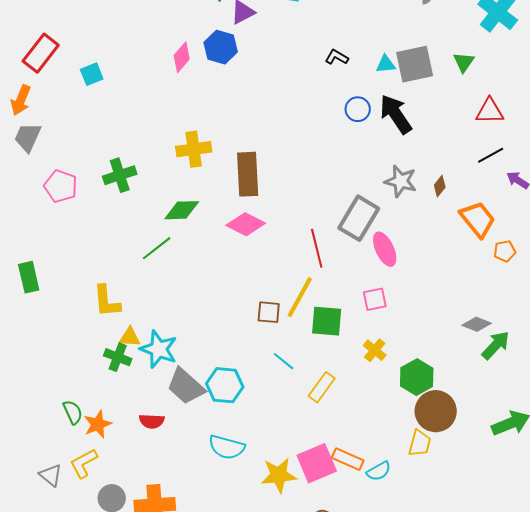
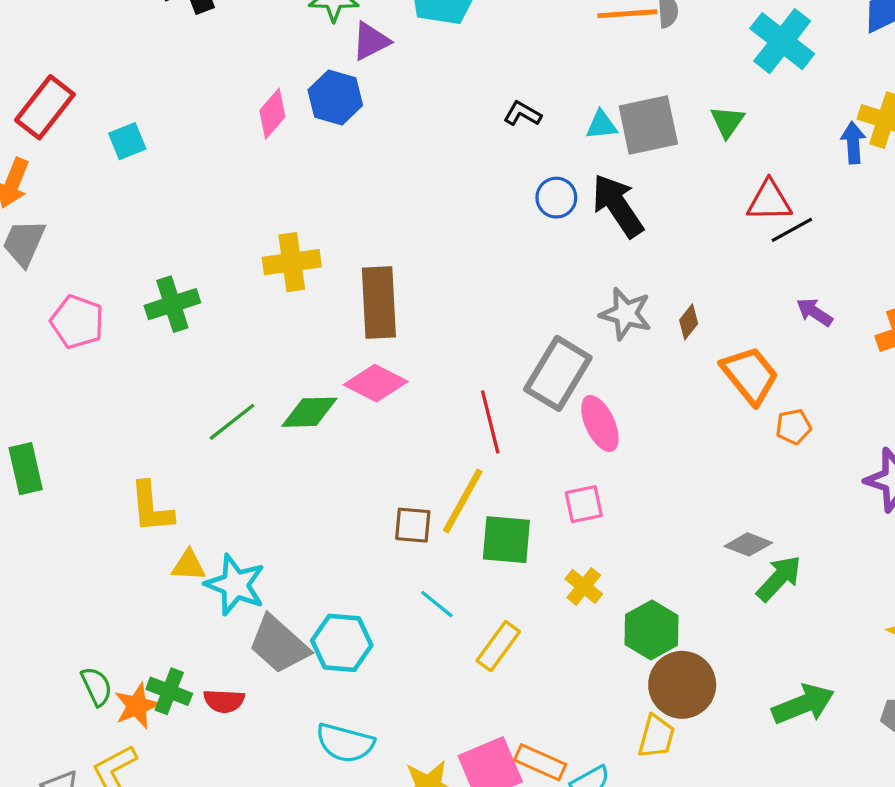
black line: (491, 155) -> (792, 230), moved
green diamond: (182, 210) -> (309, 412), moved
green cross: (118, 357) -> (169, 691), moved

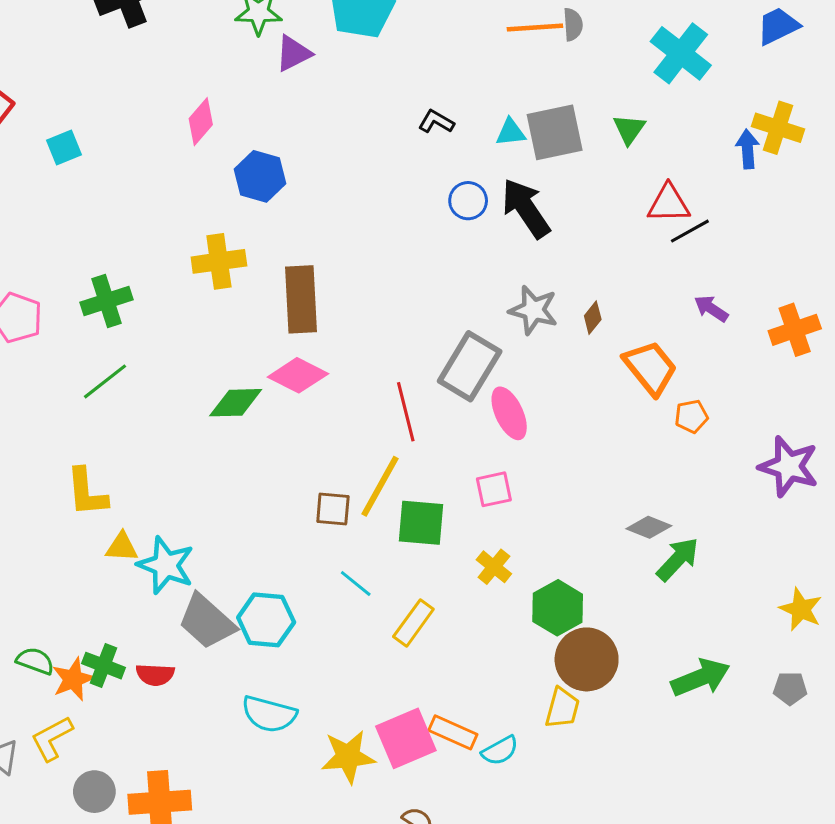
blue hexagon: (335, 98) -> (260, 176), moved
green line: (232, 422) -> (105, 381), moved
green semicircle: (97, 686) -> (35, 661), turned -45

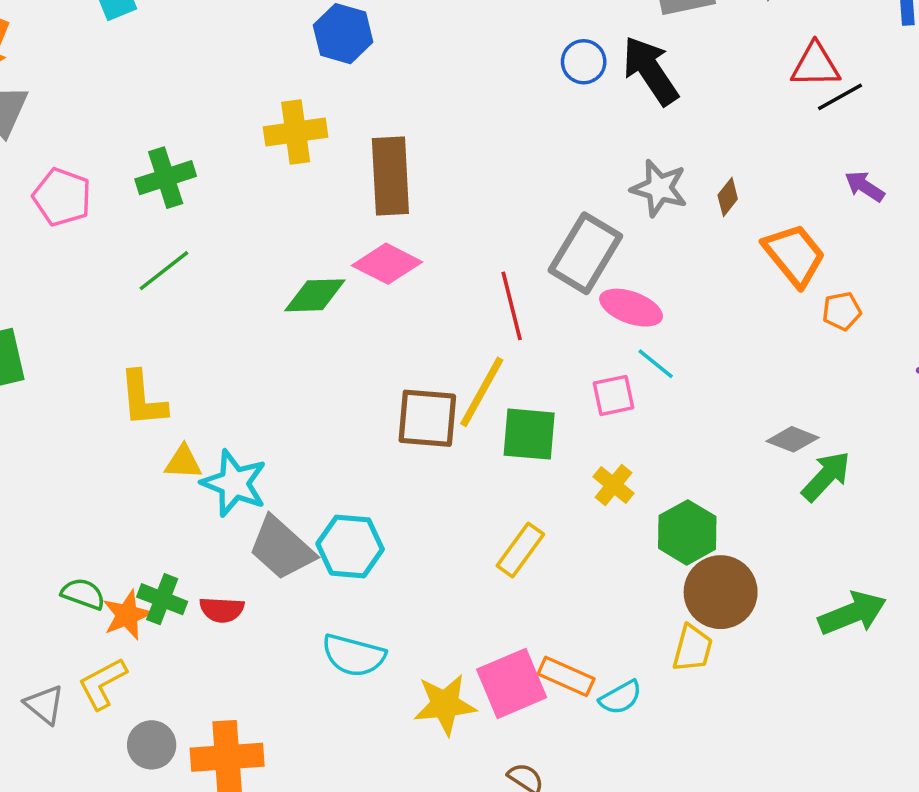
pink ellipse: (509, 413) -> (631, 308), turned -45
brown square: (333, 509) -> (427, 418), size x1.5
cyan line: (356, 583) -> (656, 364), moved

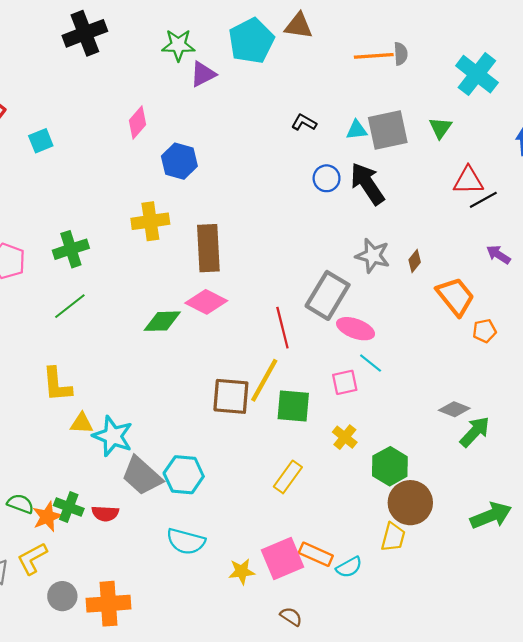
yellow star: (445, 705) -> (242, 571), size x0.7

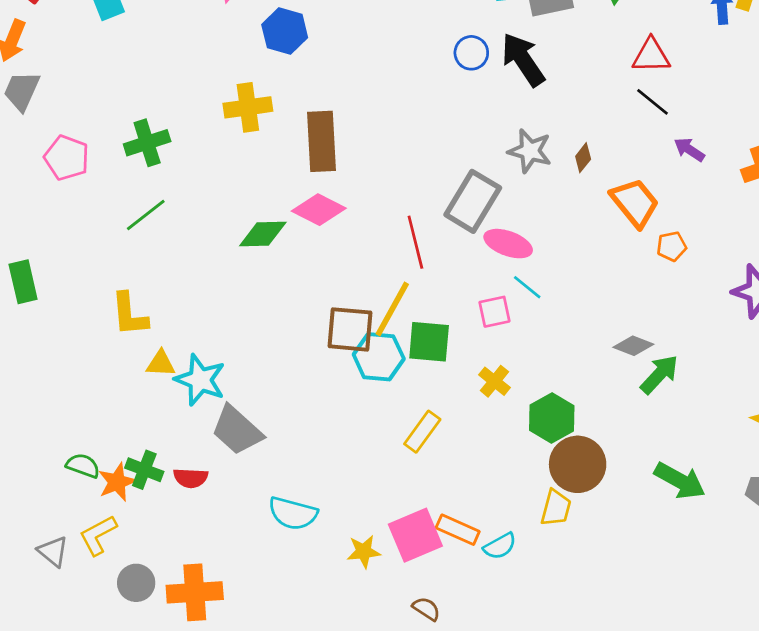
black line: (483, 200) -> (653, 102), moved, turned 68
cyan hexagon: (184, 475) -> (379, 357), moved
green arrow: (491, 516) -> (680, 481), turned 51

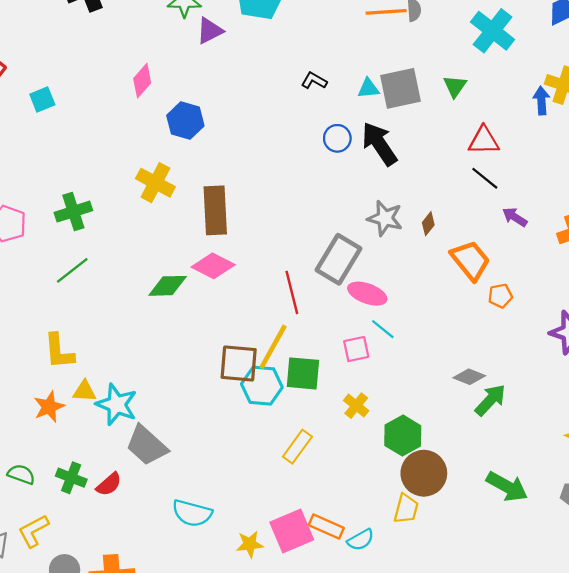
yellow cross: (248, 107) -> (155, 183), turned 36
red semicircle: (191, 478) -> (109, 484), turned -44
orange star: (117, 482) -> (49, 407), moved

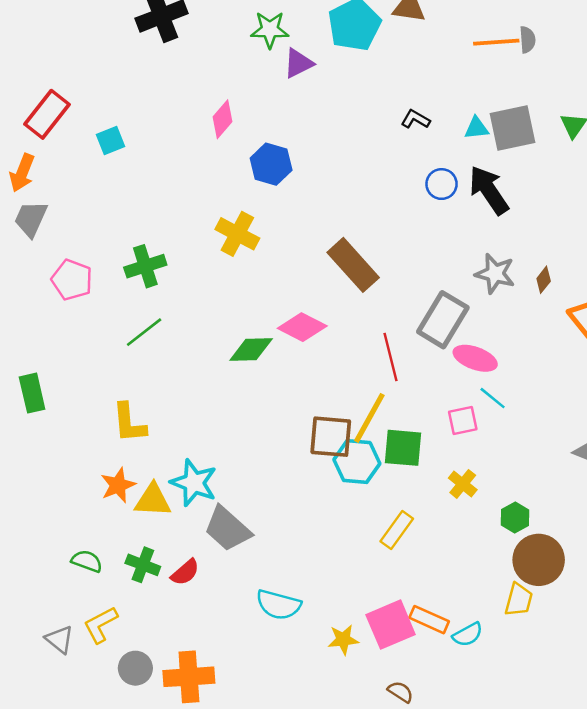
brown rectangle: (215, 210) -> (353, 265), moved, turned -39
yellow triangle: (84, 391) -> (153, 500), moved, size x1.4
green hexagon: (403, 436) -> (515, 518), size x0.7

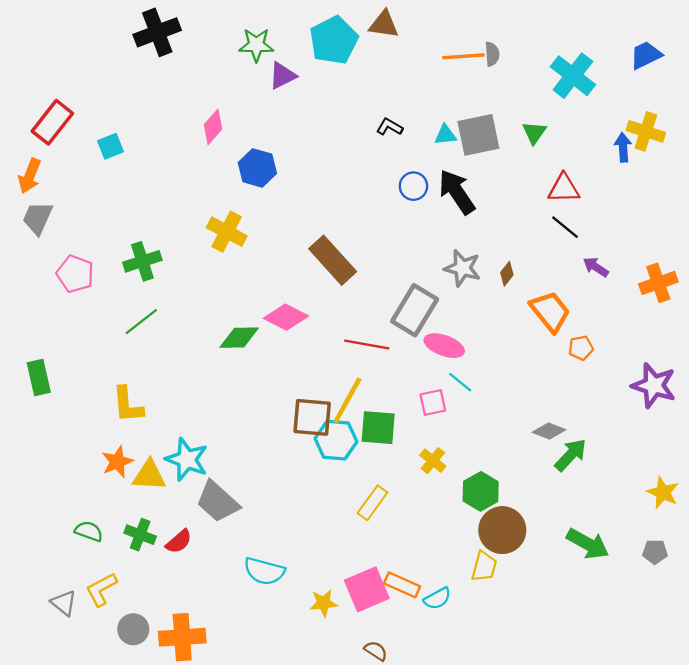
red line: (391, 357) -> (367, 344), turned -66
green hexagon: (515, 518) -> (481, 491), size x1.4

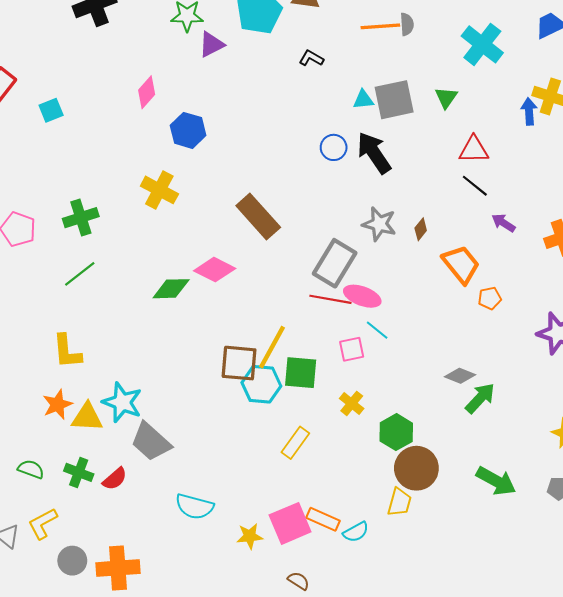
black L-shape: (390, 127) -> (311, 58), moved
red line: (367, 344) -> (330, 299), moved

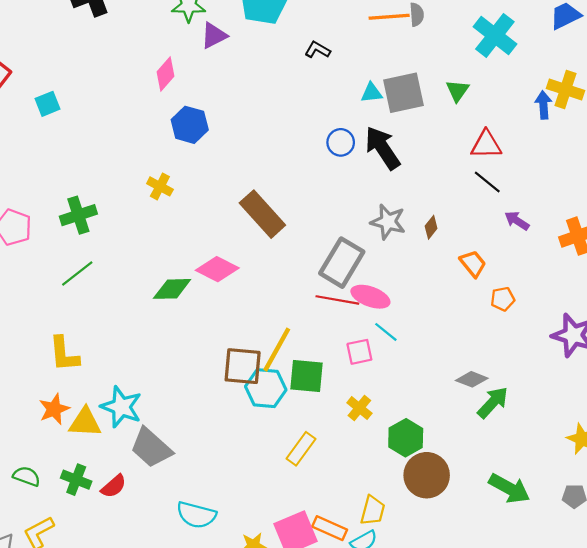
pink diamond: (147, 92) -> (165, 74), moved
yellow cross: (159, 190) -> (160, 186), size x0.7
orange trapezoid: (461, 264) -> (473, 264), size x0.7
yellow trapezoid: (399, 502) -> (373, 510), moved

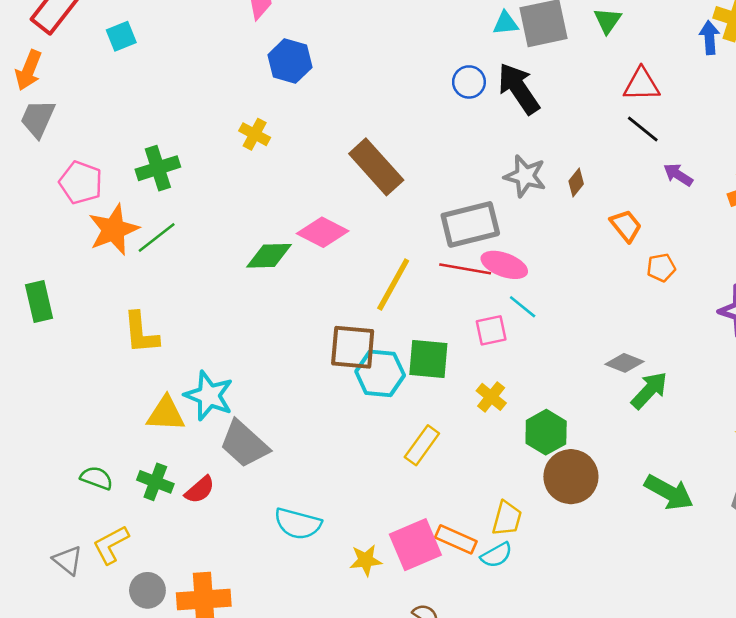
gray rectangle: (342, 263) -> (470, 224), turned 45
yellow line: (277, 350) -> (393, 285), moved
orange star: (54, 409) -> (113, 230), moved, size x1.4

